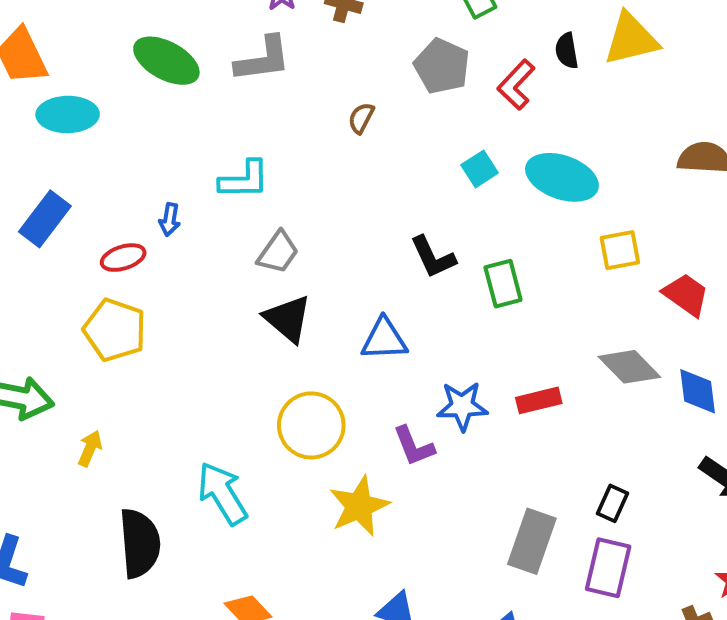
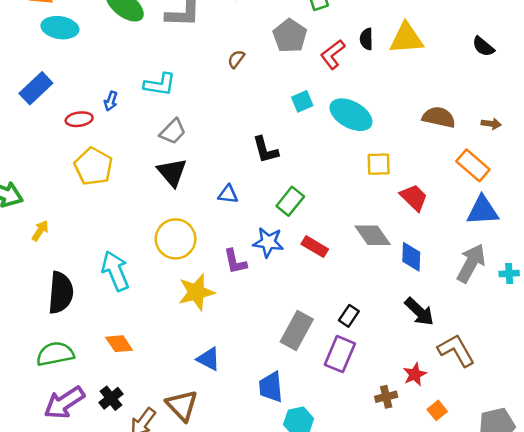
green rectangle: (503, 284) -> (290, 201), moved, turned 44
yellow pentagon: (115, 330) -> (93, 166), moved
blue triangle: (384, 339) -> (228, 194), size x0.7
red rectangle: (539, 400) -> (315, 247), turned 35

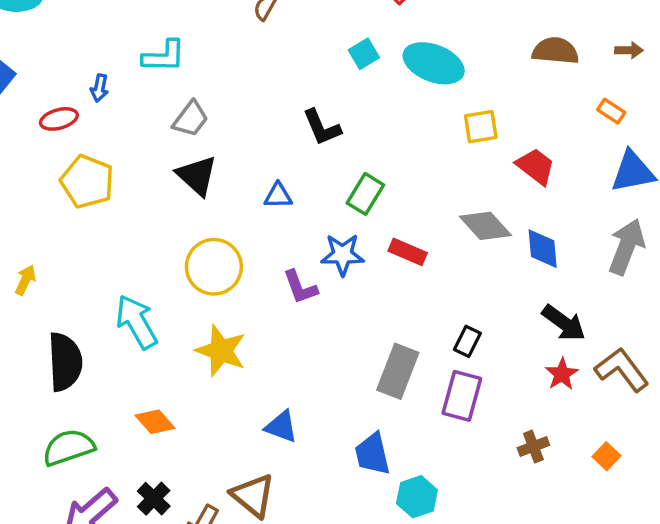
orange rectangle: (473, 165) -> (611, 111), size x0.6
yellow star: (196, 292) -> (221, 351), moved, turned -30
red star: (415, 374) -> (562, 374), moved

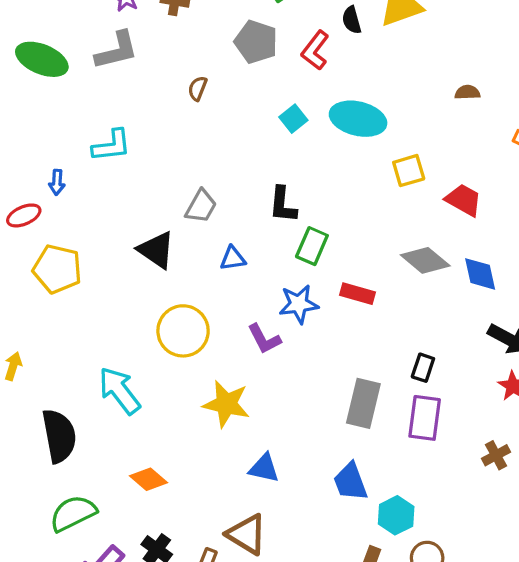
brown semicircle: (555, 51) -> (467, 92), size x0.6
gray trapezoid: (191, 119) -> (201, 206), moved
black L-shape: (322, 127) -> (283, 205), moved, turned 36
yellow star: (221, 351) -> (226, 404), moved

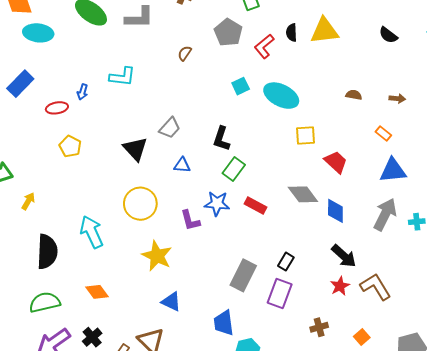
yellow pentagon: (57, 269) -> (70, 146), size x0.7

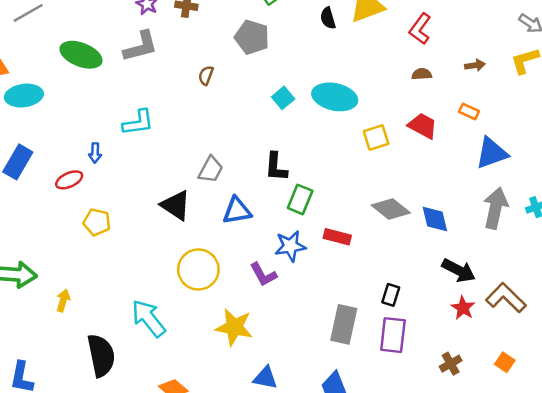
red L-shape: (264, 46) -> (420, 29), moved
red trapezoid: (336, 162) -> (423, 126), moved
blue triangle: (182, 165) -> (237, 211), size x1.4

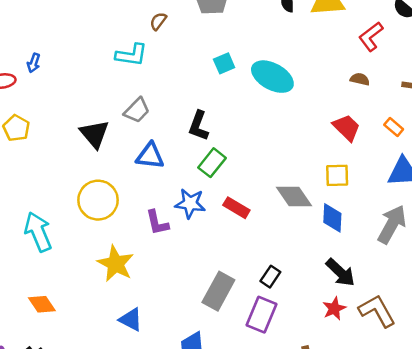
cyan L-shape: (138, 123) -> (131, 55), moved
yellow square: (376, 137) -> (337, 175), moved

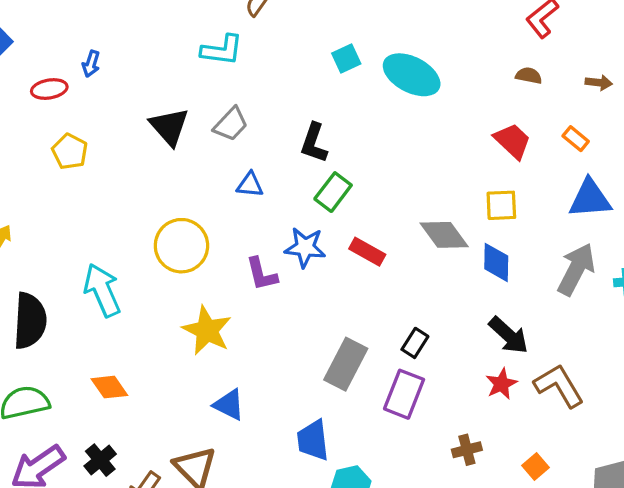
black triangle: (94, 134) -> (169, 127), moved
blue triangle: (150, 156) -> (250, 185), size x0.7

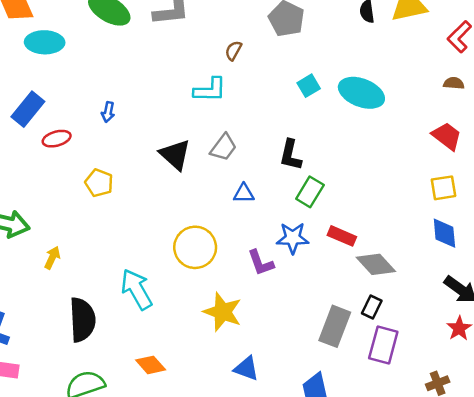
red ellipse: (49, 89) -> (57, 139), moved
gray diamond: (444, 235) -> (376, 264), moved
black rectangle: (415, 343) -> (372, 307), moved

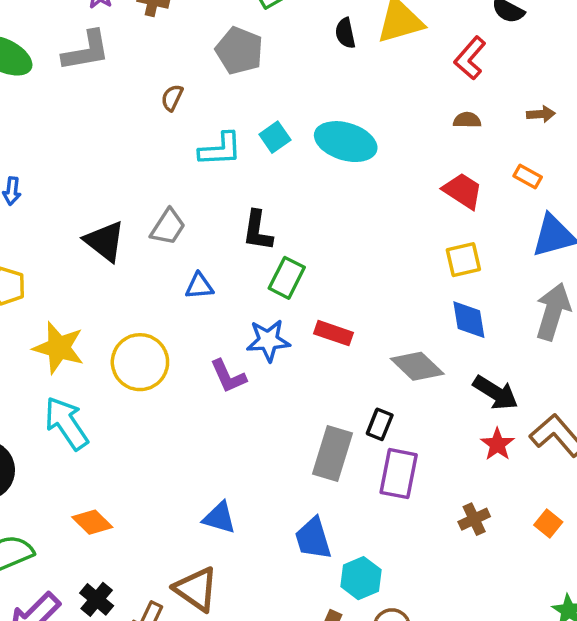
cyan L-shape: (210, 90) -> (220, 149), moved
gray diamond: (376, 264) -> (417, 366), moved
yellow star: (223, 312) -> (59, 348), moved

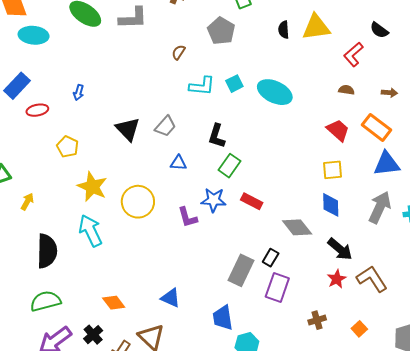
orange rectangle: (528, 177) -> (377, 127), size x1.8
orange diamond: (92, 522) -> (114, 303), moved

